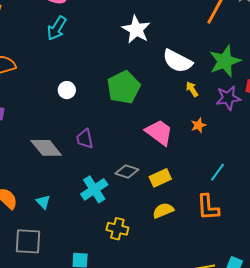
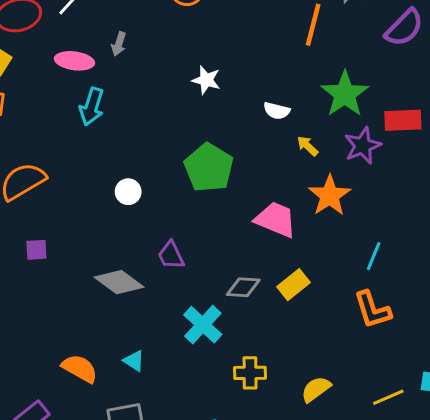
white star: (136, 29) -> (206, 80), size x0.7
white semicircle: (177, 61) -> (277, 111), size x0.6
orange star: (198, 125) -> (330, 196), size x1.8
yellow semicircle: (163, 210) -> (316, 389), moved

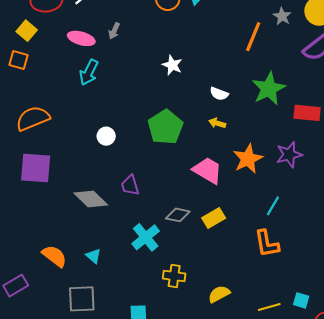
yellow arrow: (308, 146) -> (217, 123), moved, turned -35
purple star: (363, 146) -> (289, 155), moved
purple square: (36, 250) -> (36, 168), size x2.0

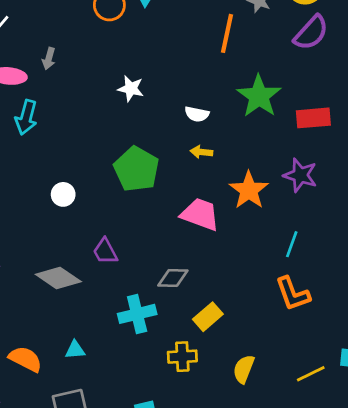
purple star: (289, 155) -> (300, 175), turned -30
yellow rectangle: (214, 218) -> (208, 317), moved
cyan cross: (146, 237) -> (137, 314), turned 36
cyan triangle: (93, 256) -> (75, 350), turned -35
yellow semicircle: (219, 294) -> (244, 369), turned -30

